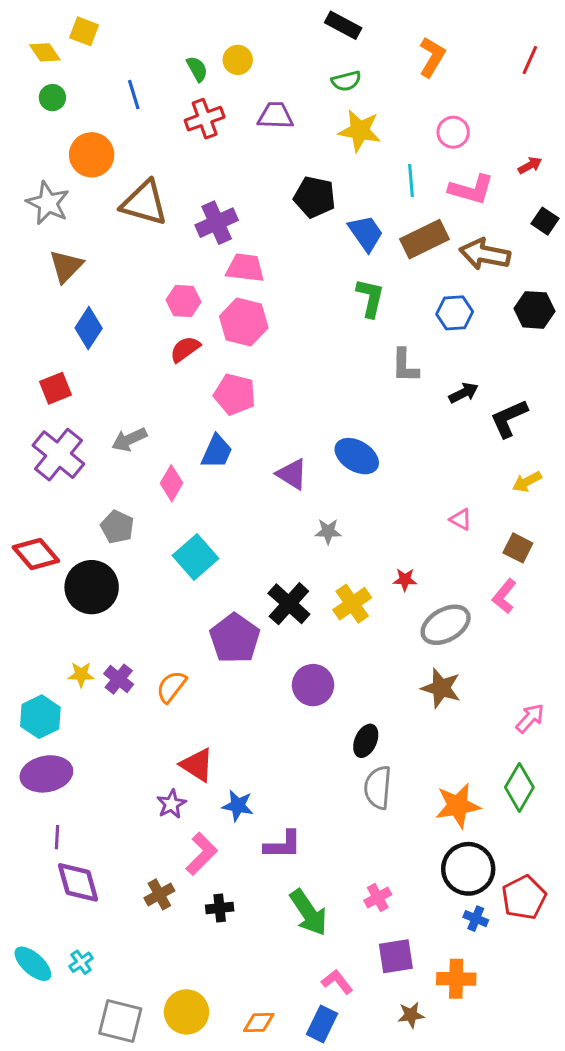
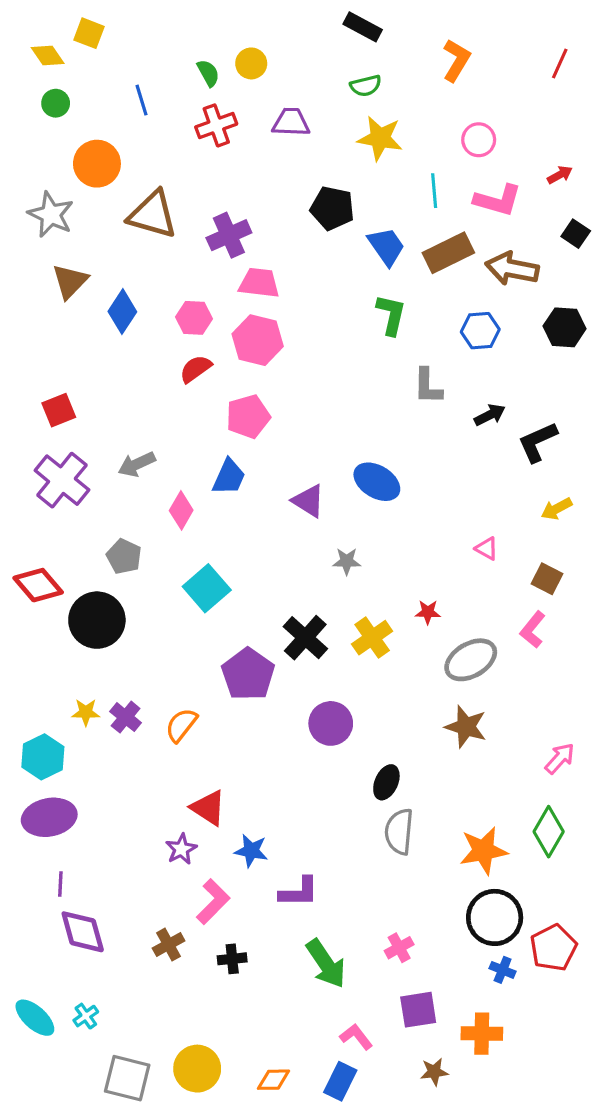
blue diamond: (89, 328) -> (122, 312), moved
pink pentagon: (235, 394) -> (248, 417), turned -30

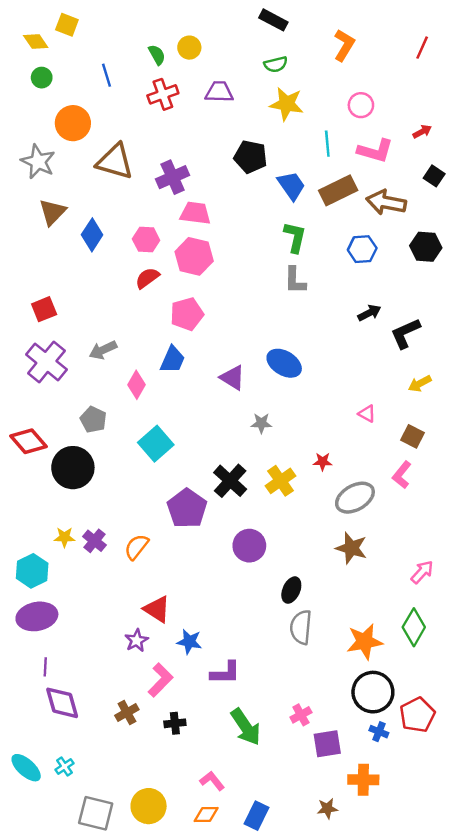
gray L-shape: (428, 386) -> (295, 280), moved
purple square: (418, 1010) -> (327, 744), moved
pink L-shape: (356, 1037) -> (212, 781), moved

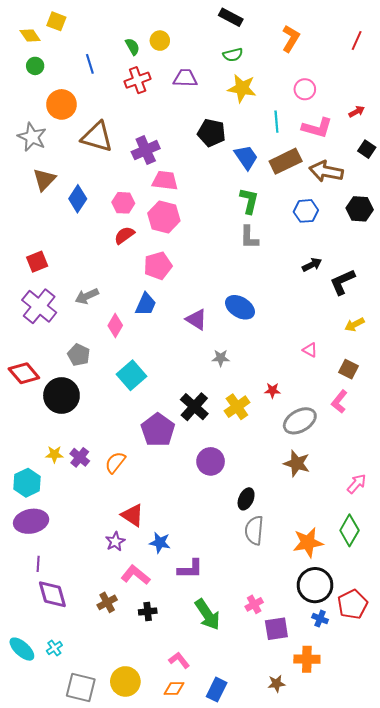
pink L-shape: (161, 680) -> (136, 575), turned -96

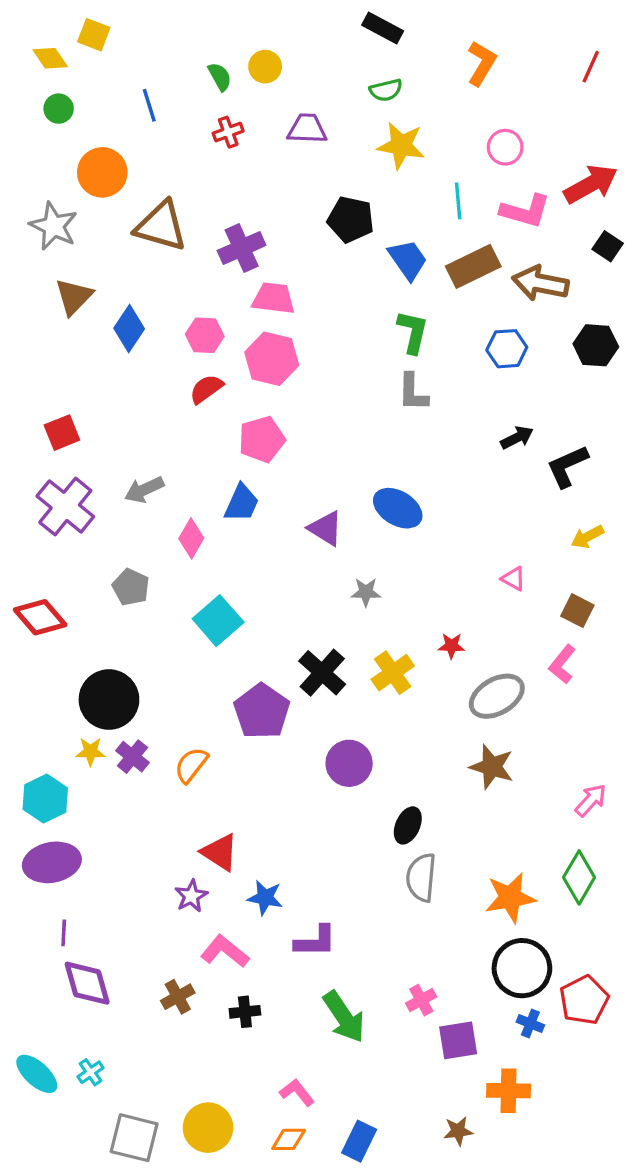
red cross: (138, 80) -> (228, 132), size x0.7
red arrow: (357, 112) -> (591, 184), size x2.0
black circle: (61, 395) -> (109, 700), moved

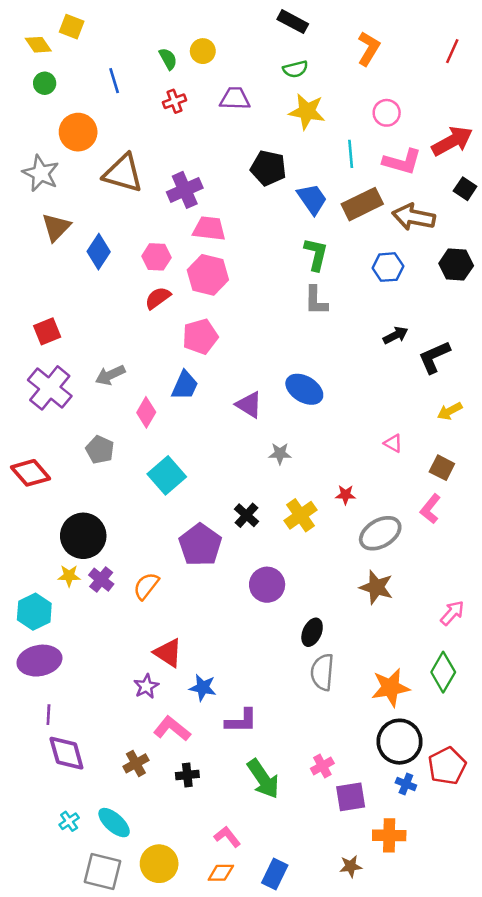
black cross: (322, 673) -> (246, 515), size x0.7
cyan ellipse: (37, 1074) -> (114, 823), moved

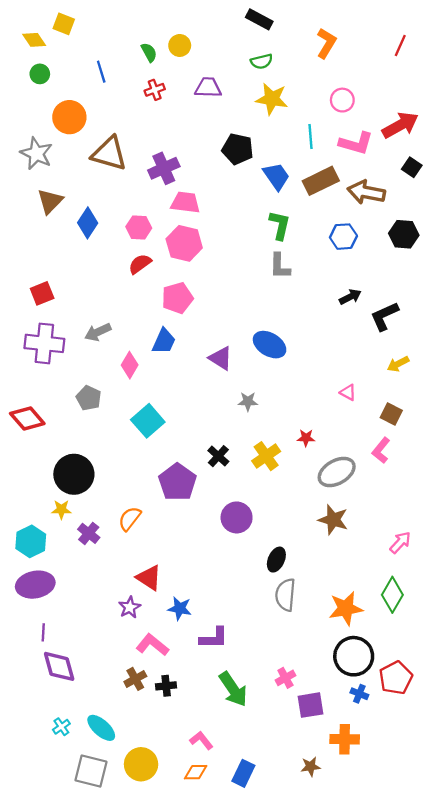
purple cross: (50, 388) -> (44, 343), turned -33
purple cross: (101, 580) -> (89, 533), moved
brown cross: (136, 763) -> (135, 679), moved

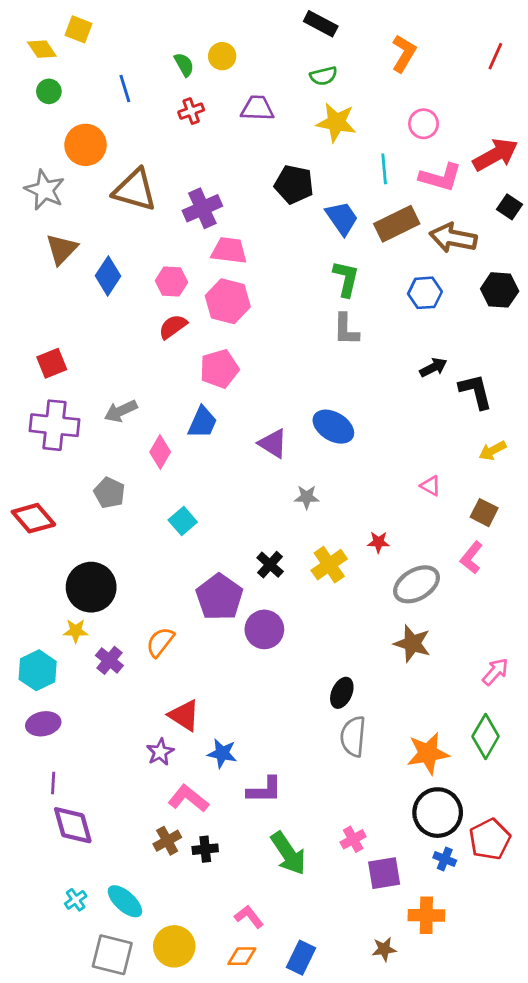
black L-shape: (384, 316) -> (476, 391), turned 100
cyan square: (148, 421) -> (183, 521), size x0.7
purple circle: (237, 517) -> (264, 629), moved
purple ellipse: (35, 585) -> (43, 724), size x0.7

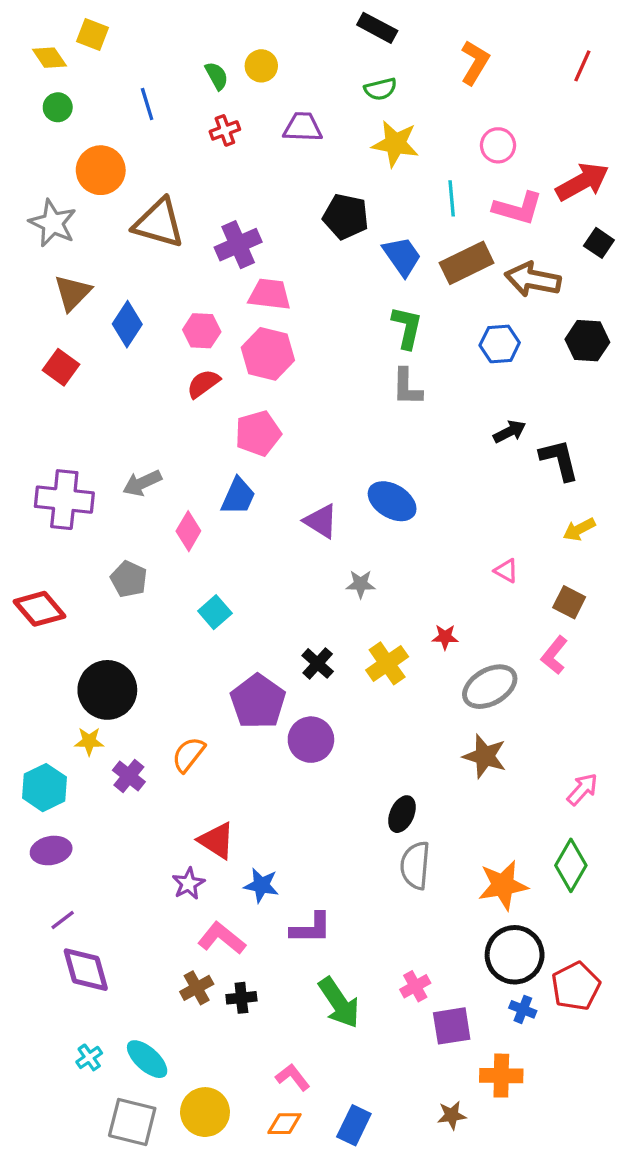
red square: (52, 363) -> (61, 367), moved, turned -32
purple line: (53, 783) -> (63, 920), turned 50

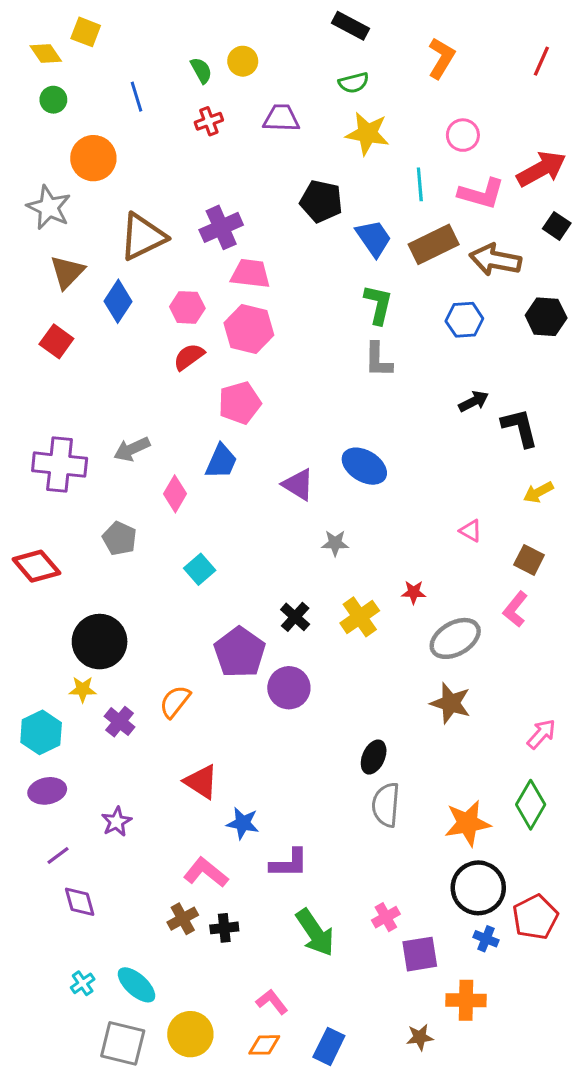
brown triangle: (159, 223) -> (143, 237), moved, turned -42
purple star: (188, 884) -> (116, 822), moved
purple diamond: (86, 970) -> (80, 902), size x0.7

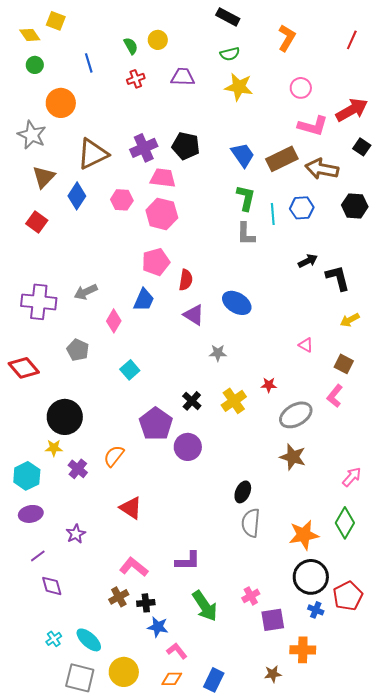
cyan line: (420, 184) -> (273, 214), moved
black pentagon: (321, 201) -> (186, 146), moved
red semicircle: (189, 357) -> (186, 280), moved, turned 135
blue star: (243, 823) -> (158, 627), moved

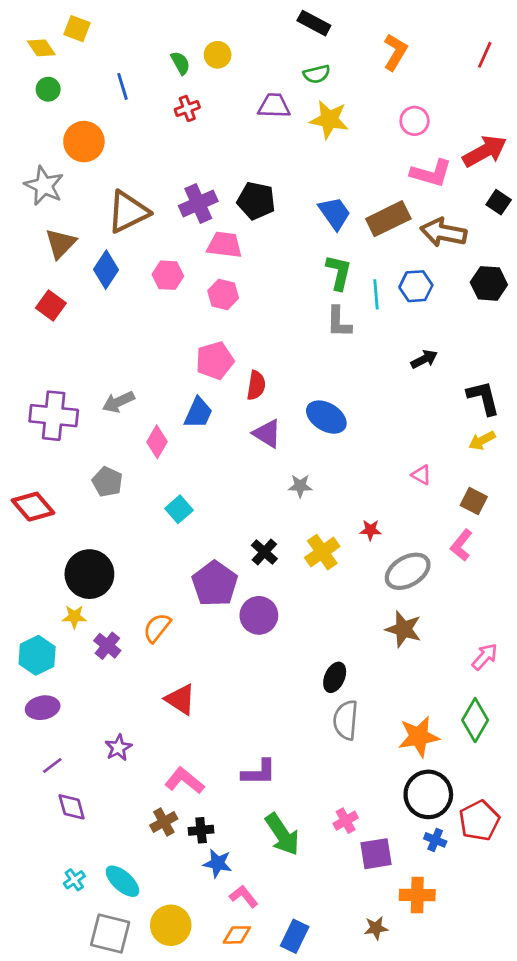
purple trapezoid: (183, 77) -> (274, 106), moved
pink hexagon: (162, 214) -> (223, 294), size x0.7
black L-shape: (338, 278) -> (483, 398), moved
purple star: (76, 534) -> (118, 748), moved

